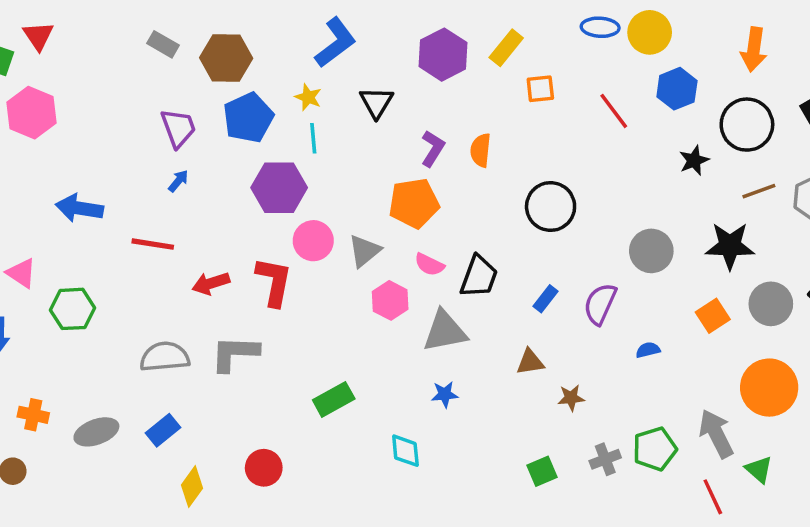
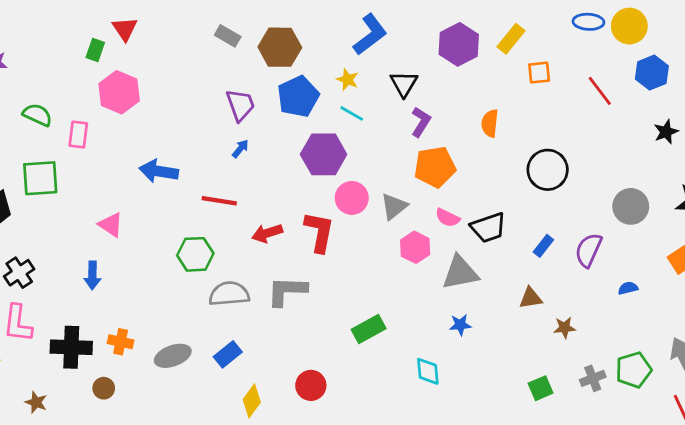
cyan line: (313, 138) -> (352, 113), turned -55
purple L-shape: (433, 148) -> (421, 122), moved
black trapezoid: (479, 277) -> (488, 228), turned 51
green hexagon: (73, 309) -> (195, 254), moved

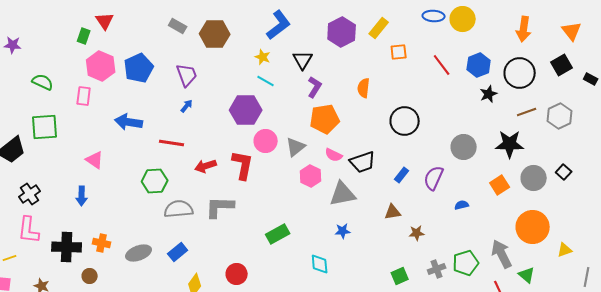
blue hexagon: (652, 73) -> (479, 65), moved
blue pentagon: (298, 97) -> (139, 68), moved
pink rectangle: (78, 135) -> (84, 96), moved

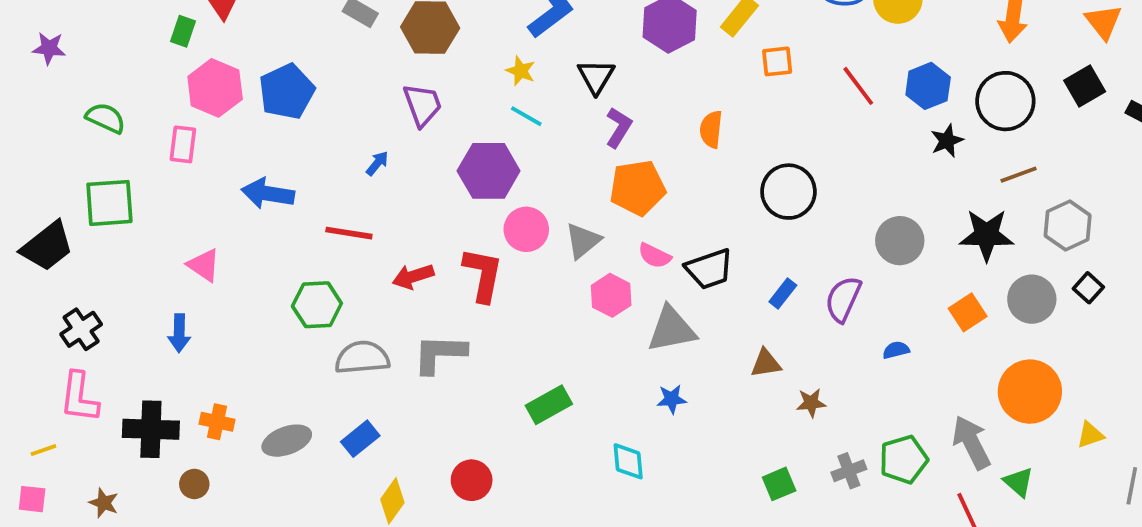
purple trapezoid: (187, 75) -> (423, 105), moved
gray hexagon: (560, 116) -> (1068, 226), moved

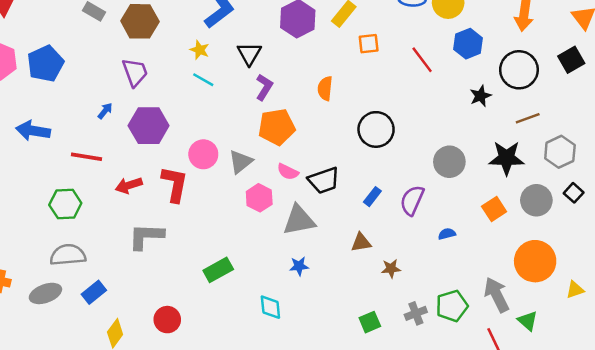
blue hexagon: (928, 86) -> (468, 44), moved
purple hexagon: (489, 171) -> (149, 126), moved
gray semicircle: (362, 358) -> (68, 255), moved

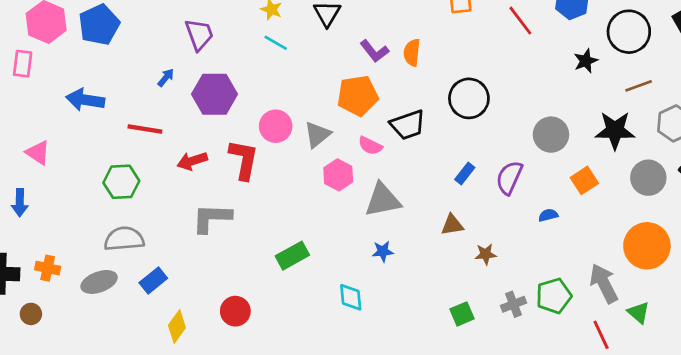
purple L-shape: (264, 87) -> (374, 51), moved, turned 110
black trapezoid: (324, 180) -> (408, 125), moved
orange square: (494, 209) -> (584, 180), moved

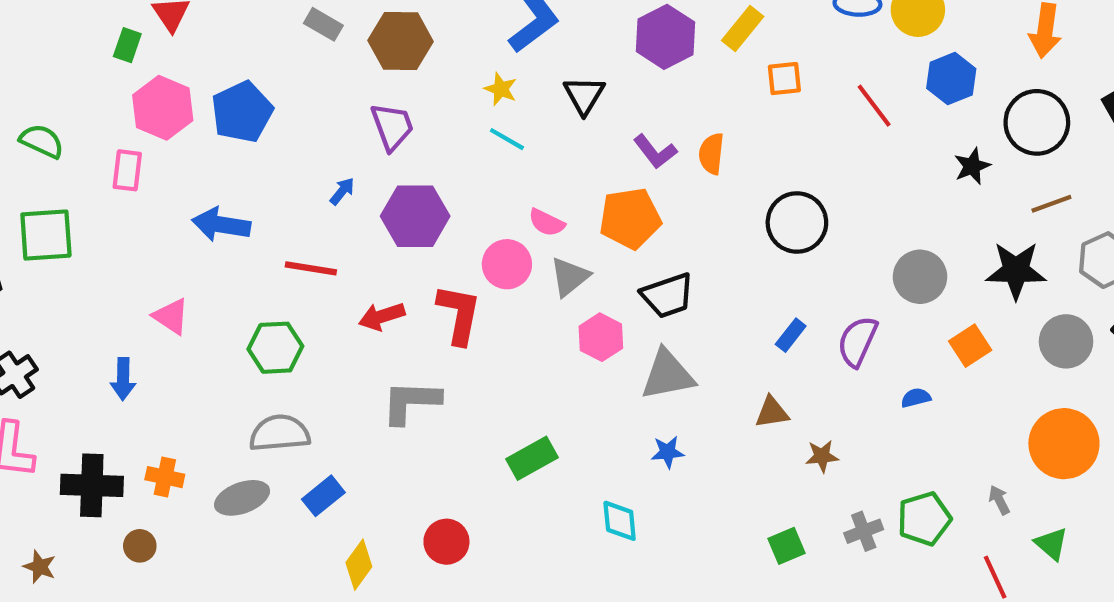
black trapezoid: (408, 125) -> (668, 296), moved
pink semicircle: (370, 146) -> (547, 223), moved
pink triangle: (38, 153) -> (171, 316), moved
gray arrow: (604, 283) -> (999, 500), size x0.5

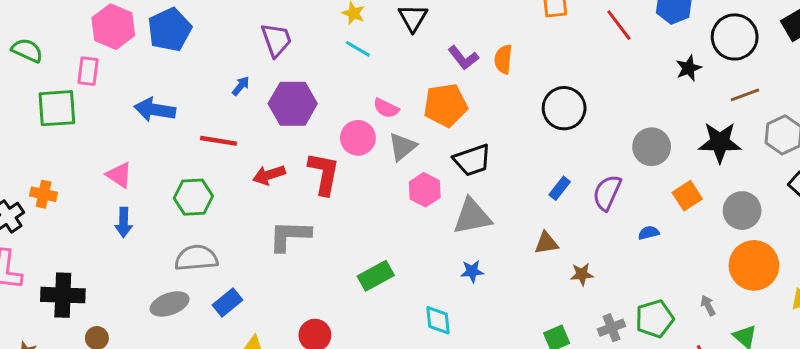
green square: (46, 235) -> (57, 108), moved
gray circle: (1066, 341) -> (742, 211), moved
blue arrow: (123, 379) -> (124, 222), moved
orange cross: (165, 477) -> (44, 194), moved

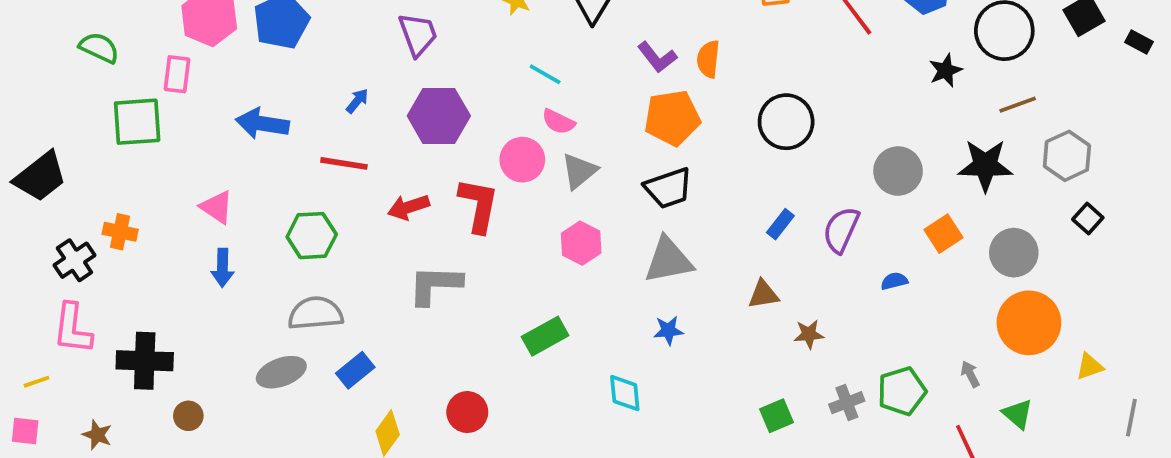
cyan line: (358, 49) -> (545, 74), moved
blue arrow: (241, 86) -> (357, 101), moved
orange pentagon: (445, 105) -> (672, 118), moved
pink hexagon: (425, 190) -> (581, 243), moved

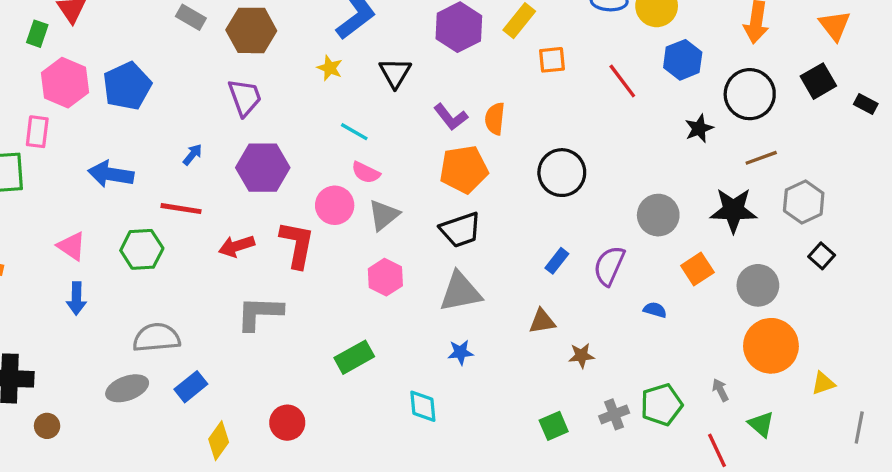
green hexagon: (312, 236) -> (142, 249), moved
blue semicircle: (894, 281) -> (655, 310), turned 30

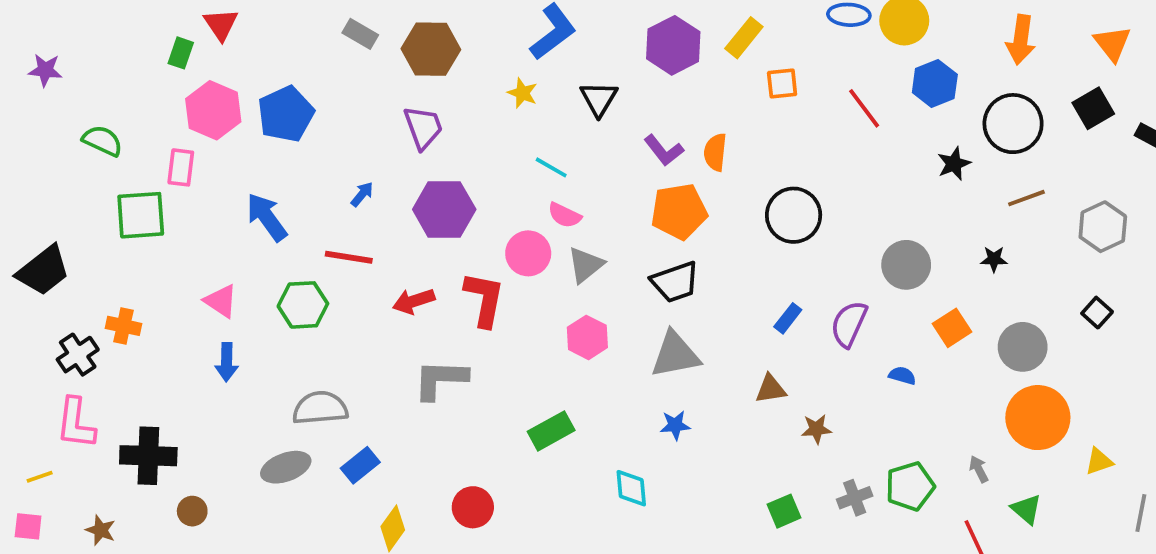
blue arrow: (111, 174) -> (267, 217), turned 45
gray hexagon: (804, 202) -> (1103, 227), moved
black star: (733, 210) -> (994, 259), size x0.5

